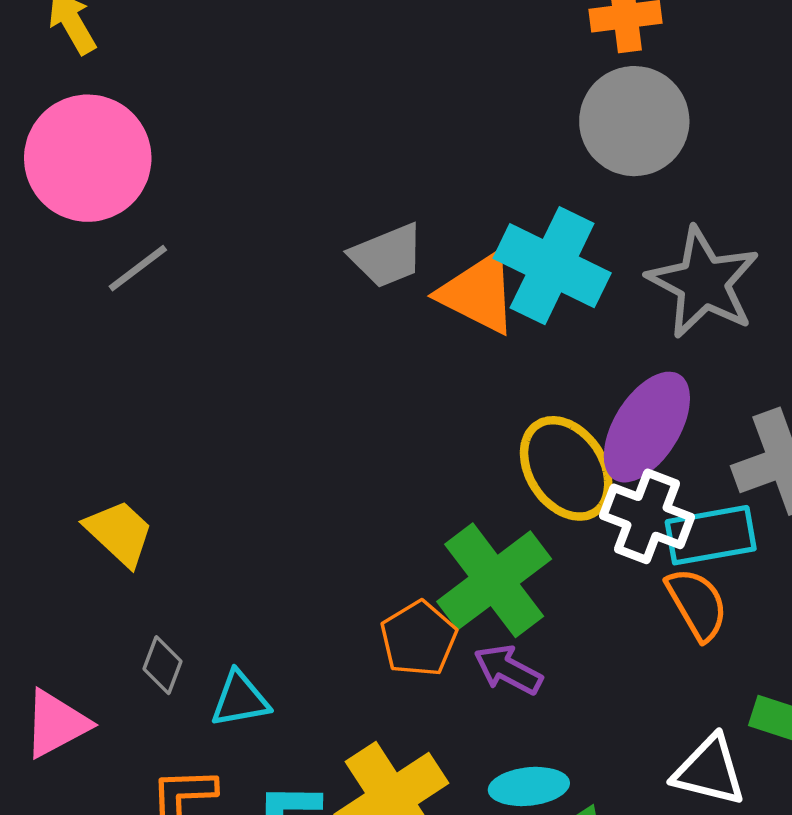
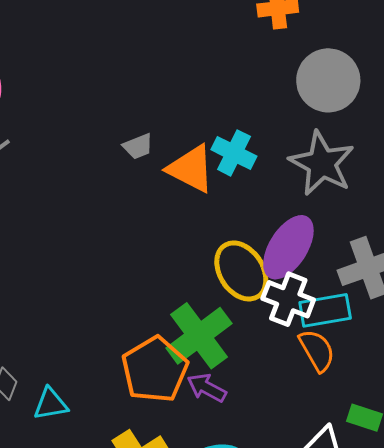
gray circle: (634, 121) -> (328, 80), moved
gray trapezoid: (387, 256) -> (138, 146), size x0.7
cyan cross: (552, 266) -> (234, 153), size x0.7
orange pentagon: (419, 639) -> (155, 370), size x1.5

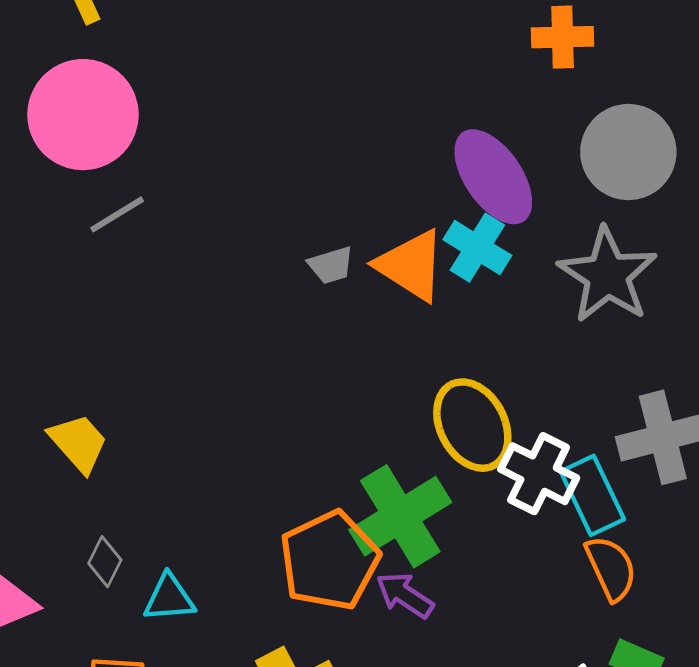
gray trapezoid: (138, 146) -> (331, 265), moved
purple ellipse: (288, 247) -> (493, 177), moved, turned -72
cyan rectangle: (325, 310) -> (592, 495), turned 69
orange semicircle: (317, 350) -> (611, 568), moved

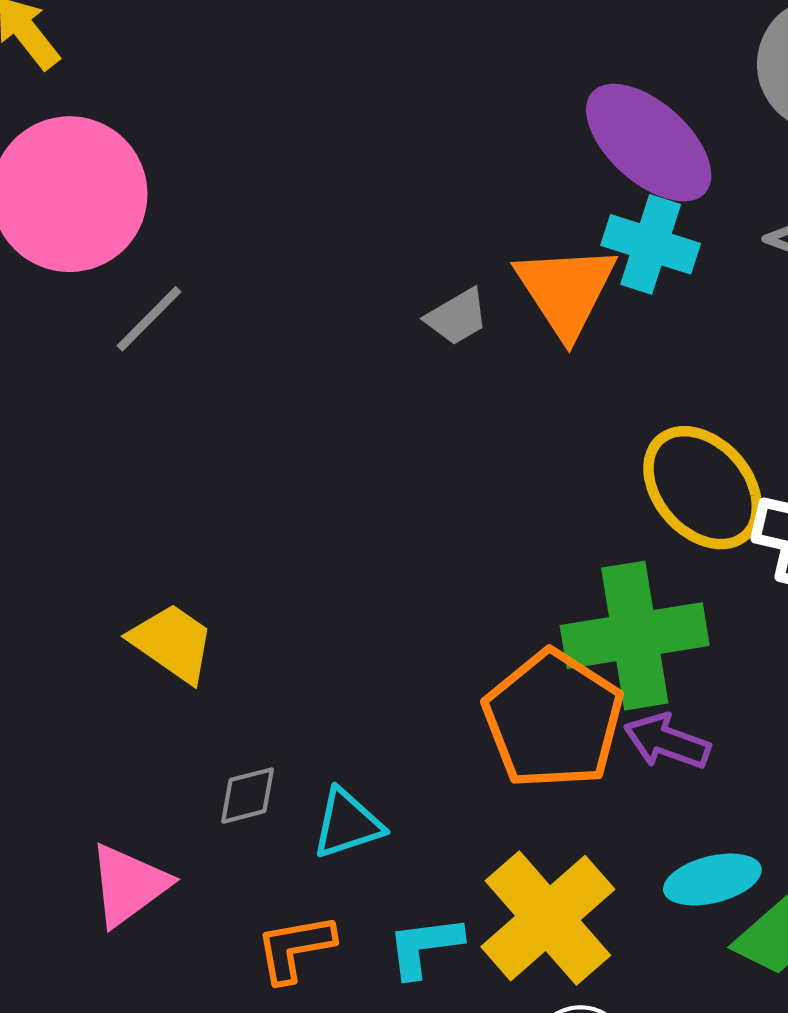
orange triangle: (411, 265) -> (566, 291), turned 38
green cross: (400, 516) -> (635, 636), turned 36
gray diamond: (105, 562) -> (248, 796), turned 63

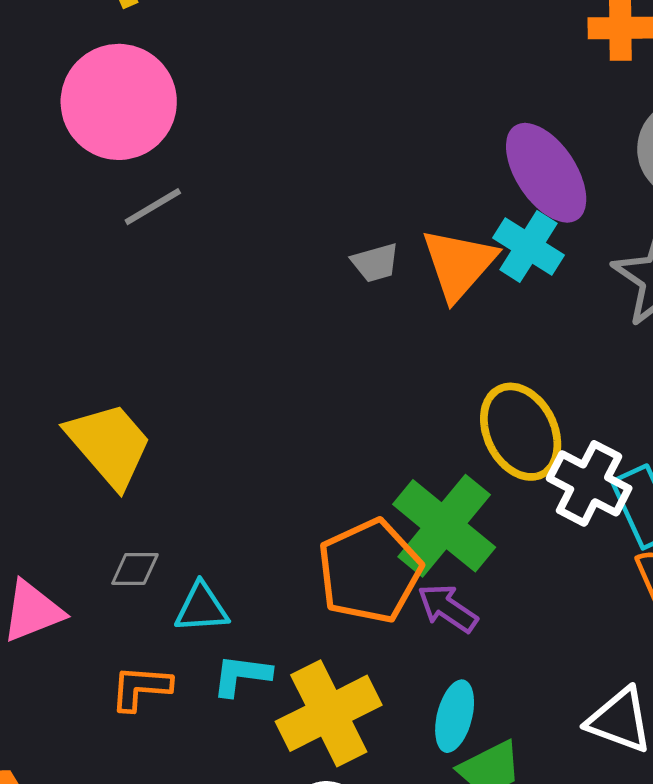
green cross: (635, 636) -> (444, 526), turned 34
yellow trapezoid: (172, 643) -> (109, 445), size x1.4
cyan ellipse: (712, 879) -> (455, 716), turned -76
cyan L-shape: (424, 946) -> (241, 675), moved

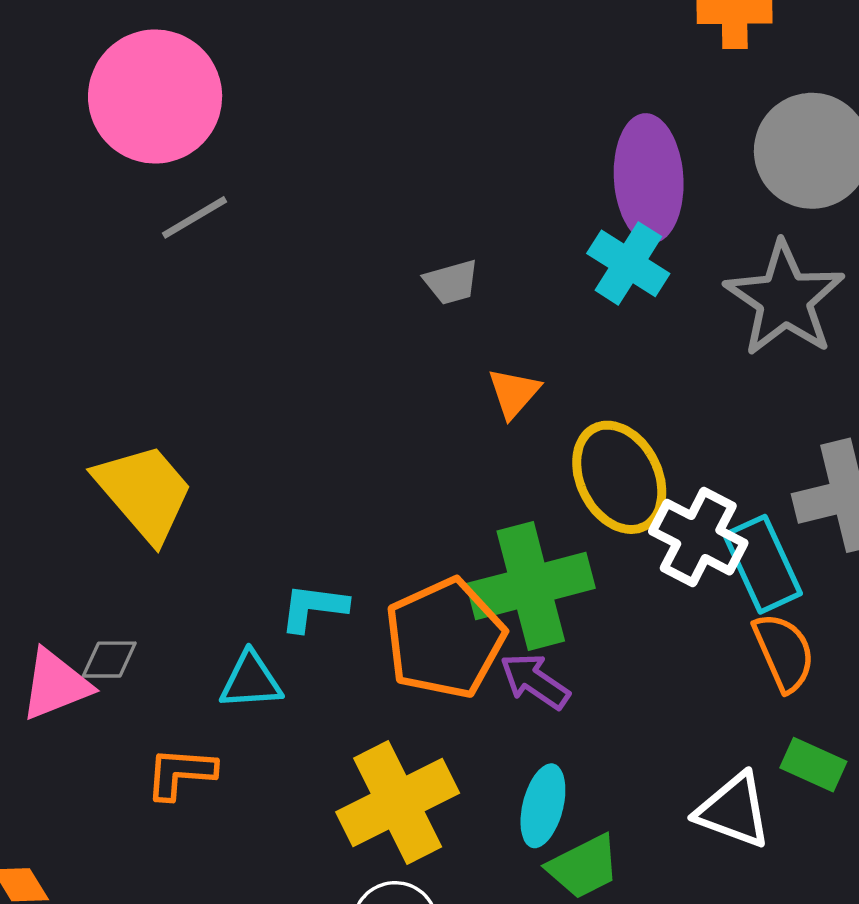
purple ellipse: (546, 173) -> (649, 178), turned 30
orange triangle: (459, 264) -> (514, 393), moved, size x0.6
green cross: (444, 526) -> (531, 586), turned 36
gray diamond: (135, 569) -> (109, 660), moved
cyan L-shape: (241, 675) -> (314, 607), moved

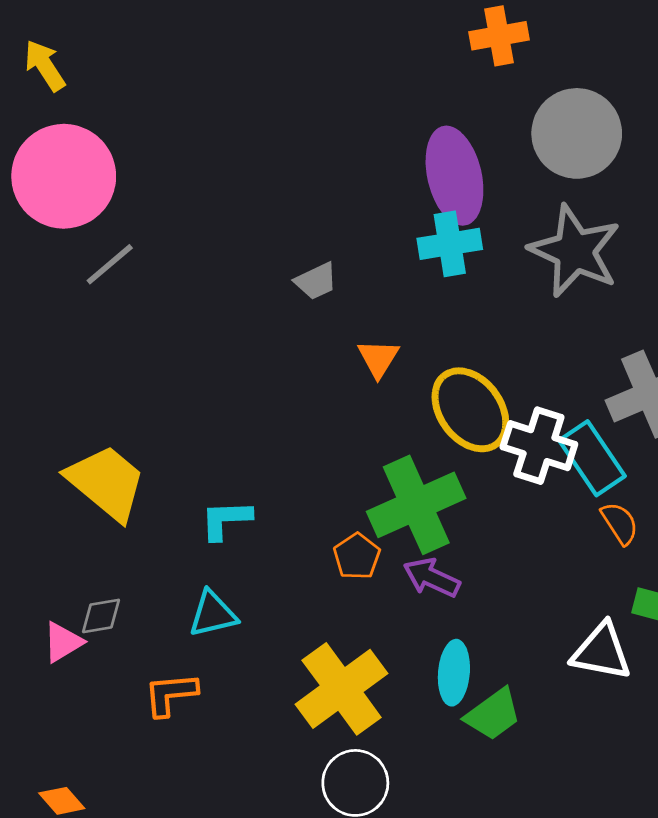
cyan cross: (628, 263) -> (450, 244), turned -32
cyan L-shape: (314, 607) -> (226, 520), moved
orange pentagon: (445, 638) -> (357, 556), size x0.5
orange semicircle: (784, 652) -> (620, 523), size x0.7
pink triangle: (56, 685) -> (63, 642), size x0.7

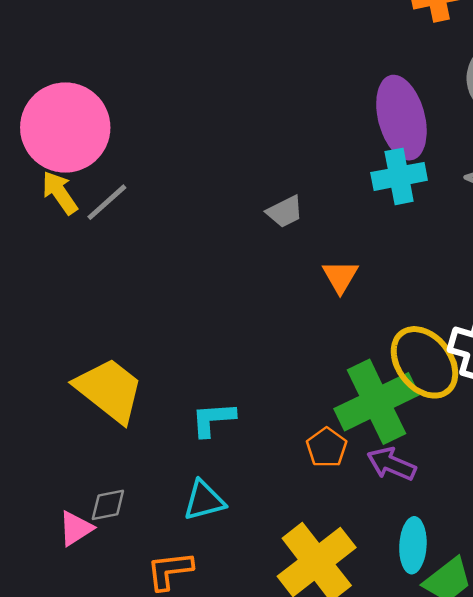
yellow arrow: (45, 65) -> (60, 193), moved
yellow ellipse: (470, 410) -> (424, 362), moved

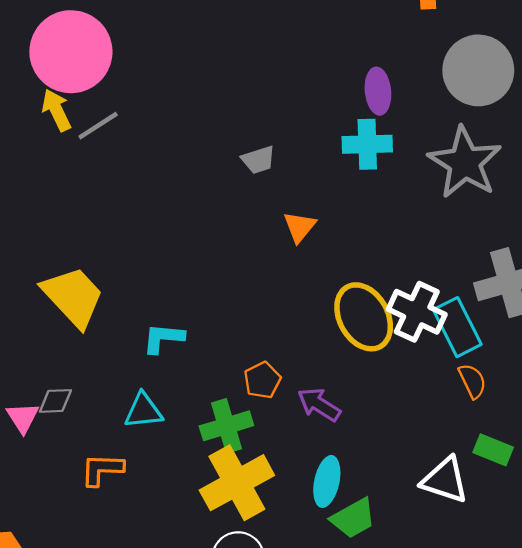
purple ellipse: (401, 118) -> (378, 91), size x0.6
green cross: (376, 402) -> (226, 426), moved, size x0.7
pink triangle: (76, 528) -> (23, 418), turned -39

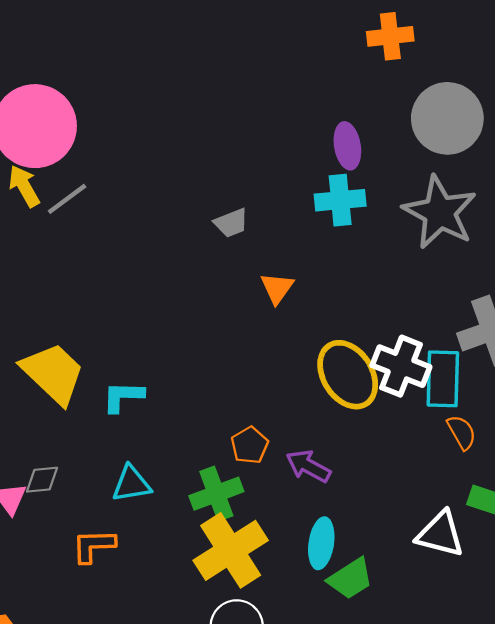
cyan rectangle: (457, 327) -> (443, 379), turned 32
cyan L-shape: (163, 338) -> (123, 397), moved

